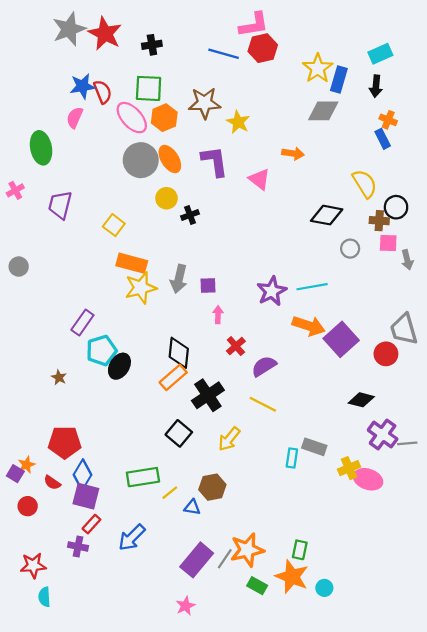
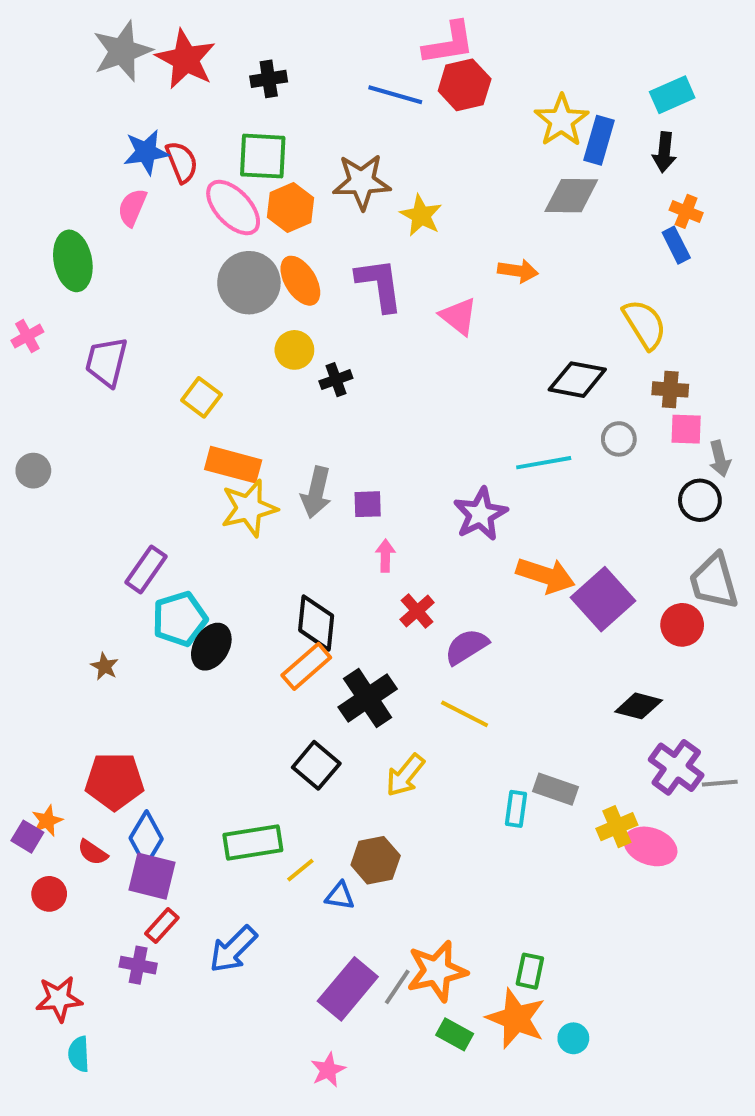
black circle: (396, 207) -> (700, 500), moved
cyan line: (312, 287) -> (544, 463), moved

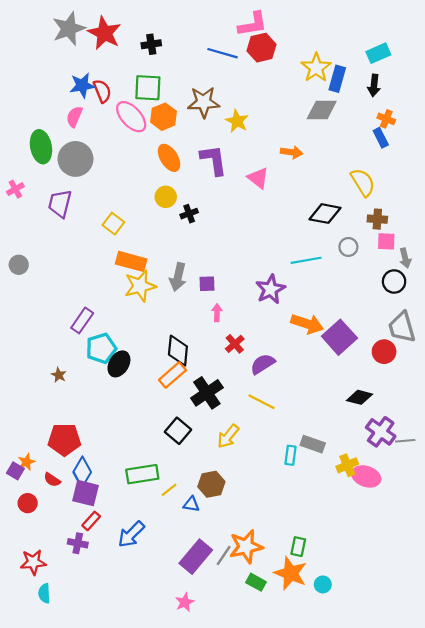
gray circle: (249, 283) -> (76, 159), moved

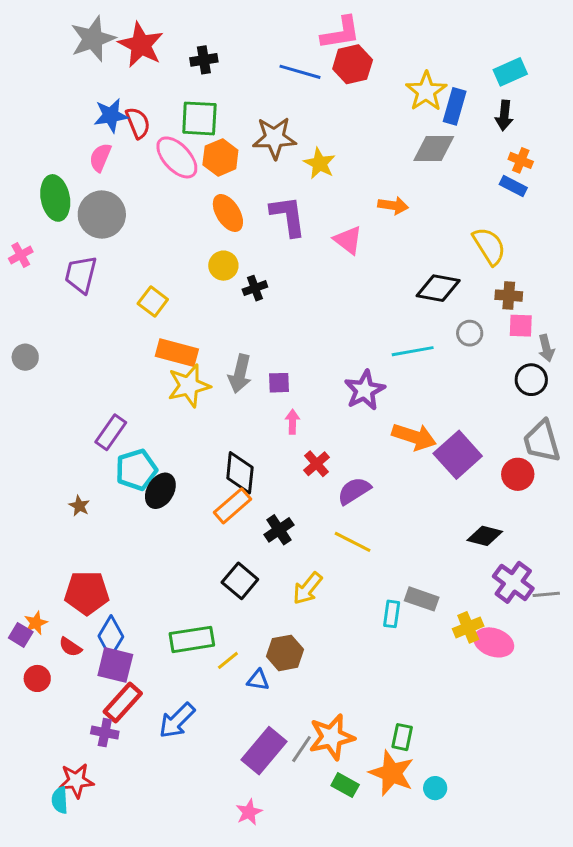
blue rectangle: (381, 138) -> (513, 186), turned -36
black cross: (207, 393) -> (279, 530), size x0.7
red rectangle: (91, 521) -> (123, 703), size x1.5
red star: (33, 562) -> (76, 781), moved

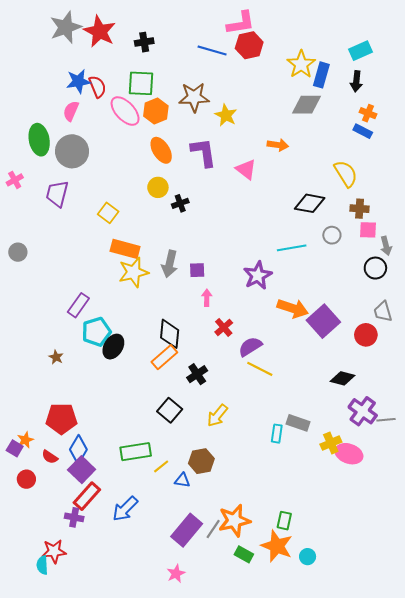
gray trapezoid: (542, 441) -> (383, 312), size x0.7
yellow line: (353, 542) -> (260, 369), moved
purple square: (115, 665) -> (82, 470), turned 30

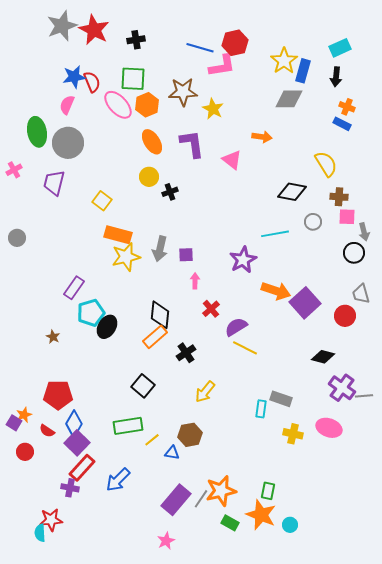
pink L-shape: (241, 23) -> (222, 66), moved
black square: (170, 410) -> (143, 386), moved
yellow cross: (331, 443) -> (293, 434), moved, turned 36

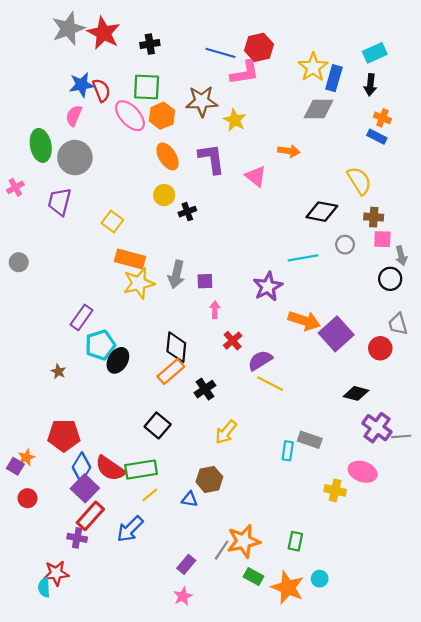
red semicircle: (47, 431) -> (110, 468), moved, size x1.8
yellow cross: (293, 434) -> (335, 490), moved
yellow line: (152, 440) -> (150, 495), moved
purple rectangle: (176, 500) -> (186, 564), moved, size x0.6
orange star: (261, 515) -> (288, 587), moved

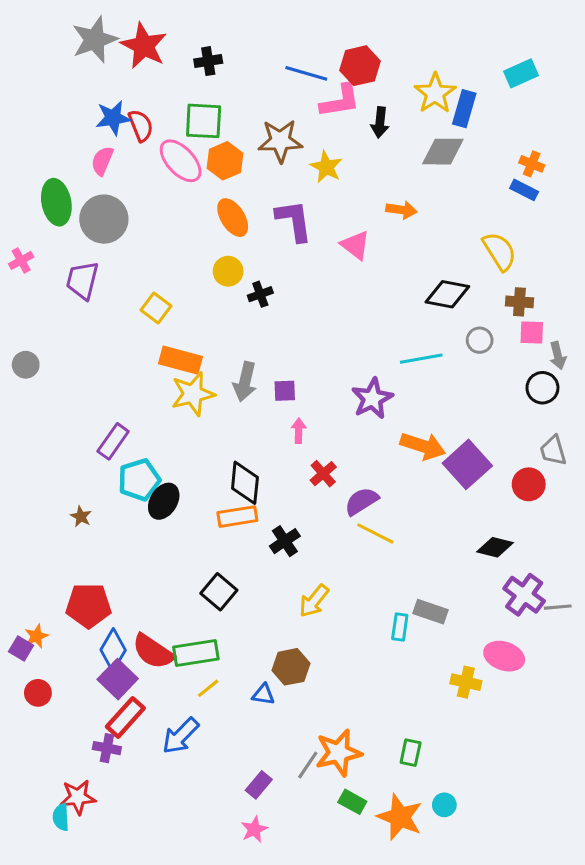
black arrow: (370, 85) -> (380, 122), moved
orange rectangle: (171, 371) -> (237, 517), turned 32

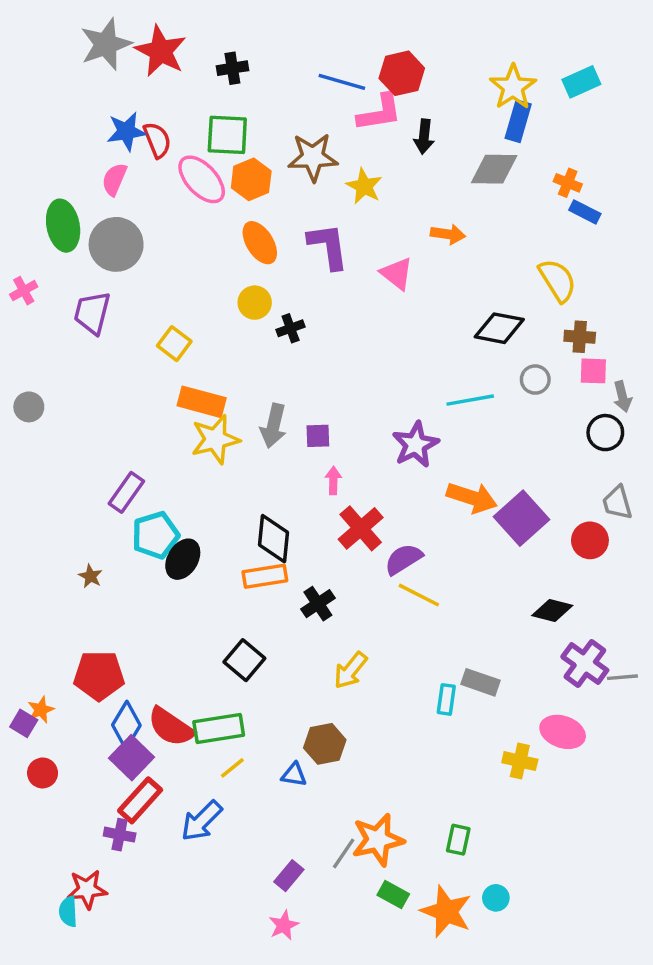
yellow star: (435, 93) -> (513, 87), moved
orange cross: (532, 164) -> (568, 183), moved
red cross: (323, 474) -> (361, 528), size x1.5

